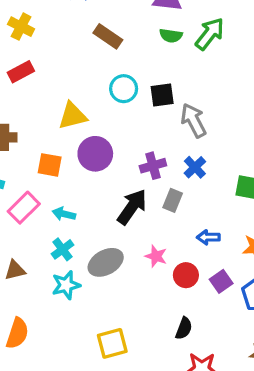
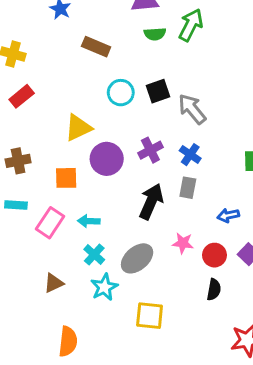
purple cross: (153, 166) -> (150, 150), moved
blue cross: (195, 167) -> (190, 155), moved
black semicircle: (184, 328) -> (214, 290), moved
yellow square: (112, 343) -> (150, 316), moved, turned 32

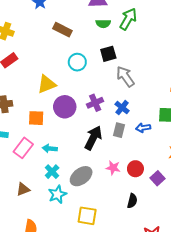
black square: (158, 91) -> (108, 54), moved
blue arrow: (228, 215) -> (143, 128), moved
red circle: (214, 255) -> (135, 169), moved

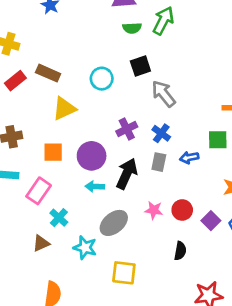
brown rectangle: (62, 30) -> (48, 73), moved
purple circle: (65, 107) -> (92, 156), moved
cyan arrow: (50, 149) -> (95, 187), moved
cyan cross: (52, 172) -> (59, 218), moved
cyan star: (57, 194) -> (85, 248), turned -30

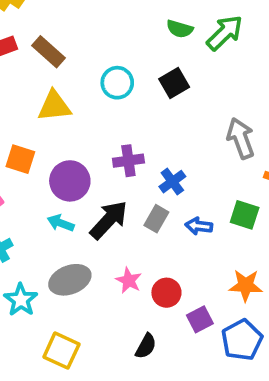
black square: (140, 66) -> (174, 83), turned -30
gray arrow: (163, 94) -> (241, 138), moved

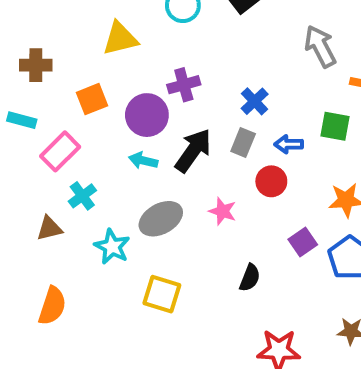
orange square: (20, 159) -> (92, 99), turned -32
purple cross: (128, 161) -> (184, 85), moved
red circle: (166, 293) -> (271, 181), moved

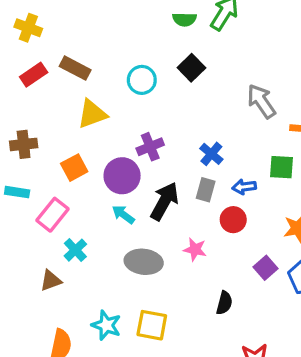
cyan arrow: (143, 161) -> (123, 214), turned 30
gray ellipse: (161, 219) -> (144, 262), turned 42
cyan star: (112, 247) -> (106, 325), moved

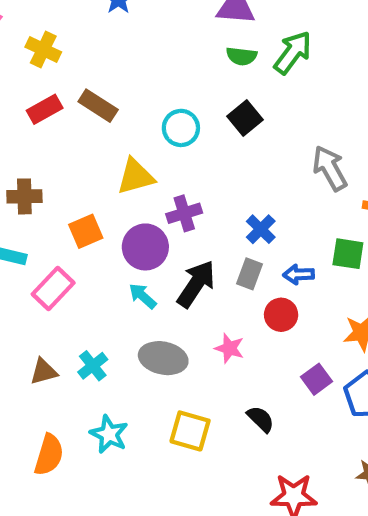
yellow triangle: (92, 114) -> (136, 176), moved
cyan cross: (75, 250) -> (93, 366), moved
black semicircle: (224, 303) -> (261, 419), turned -65
yellow square: (152, 325) -> (190, 431), moved

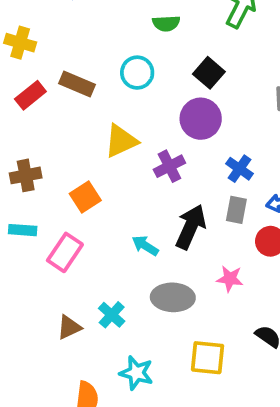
green semicircle: (242, 56) -> (166, 23), moved
cyan circle: (181, 128) -> (137, 73), moved
purple circle: (145, 247) -> (201, 119), moved

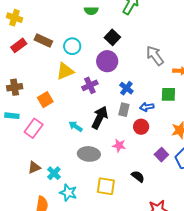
cyan circle: (137, 73) -> (72, 46), moved
cyan cross: (112, 315) -> (54, 173), moved

